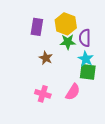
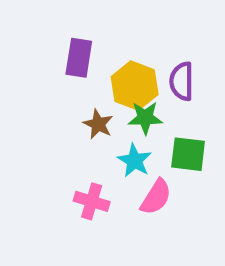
yellow hexagon: (66, 24) -> (135, 86), moved
green star: (68, 42) -> (145, 118), moved
cyan star: (86, 59) -> (135, 161), moved

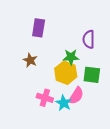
yellow hexagon: (135, 86) -> (66, 73), moved
brown star: (98, 124) -> (30, 60), moved
cyan star: (135, 161) -> (64, 103), moved

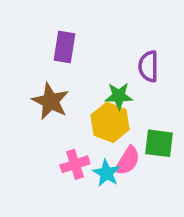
brown star: (30, 60) -> (50, 101), size x1.5
green square: (92, 75) -> (159, 143), moved
pink cross: (45, 98) -> (75, 164), turned -35

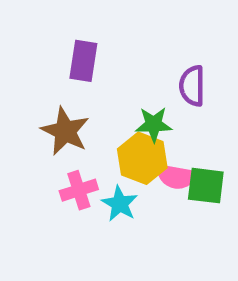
pink semicircle: (127, 161) -> (176, 177), moved, turned 68
pink cross: (75, 164) -> (79, 190), moved
cyan star: (106, 173) -> (120, 204), moved

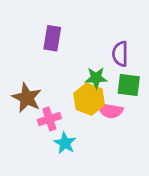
brown star: (65, 131) -> (27, 98), moved
green square: (206, 186) -> (129, 85), moved
cyan star: (120, 204) -> (65, 143), moved

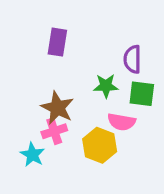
brown star: (27, 98) -> (57, 108), moved
yellow hexagon: (89, 99) -> (100, 145), moved
cyan star: (65, 143) -> (32, 155), moved

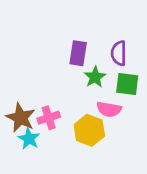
purple rectangle: (57, 42) -> (78, 53), moved
green star: (106, 86) -> (95, 77), turned -30
brown star: (57, 108) -> (21, 118), moved

